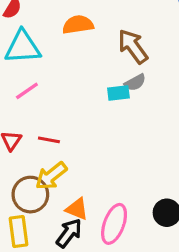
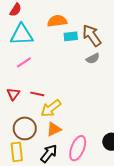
cyan rectangle: (118, 93) -> (71, 36), moved
yellow arrow: (51, 176) -> (51, 108), moved
orange triangle: (77, 209) -> (54, 129), moved, turned -49

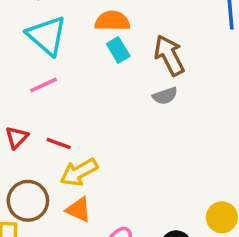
cyan triangle: (22, 35) -> (47, 36), turned 35
cyan rectangle: (71, 36) -> (118, 50), moved, turned 56
orange triangle: (54, 129) -> (79, 210), turned 42

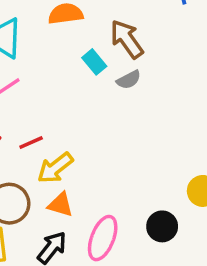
cyan rectangle: (118, 50) -> (94, 62), moved
red line: (59, 144) -> (31, 143), turned -35

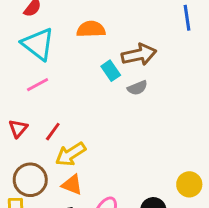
brown arrow: (127, 39) -> (139, 55), turned 108
red line: (31, 143) -> (53, 132), turned -36

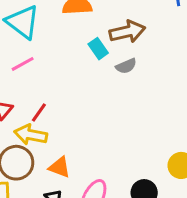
yellow arrow: (71, 154) -> (31, 135), moved, turned 44

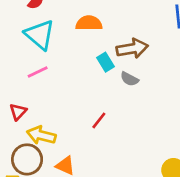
gray semicircle: (126, 66) -> (129, 79), turned 48
red line: (39, 113) -> (99, 120), moved

